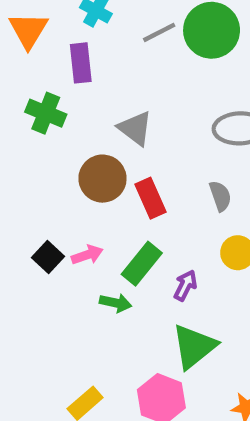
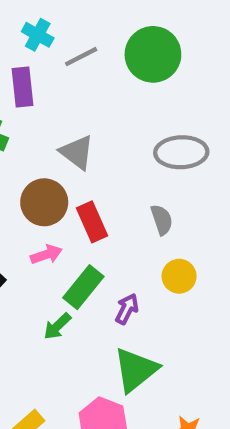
gray line: (159, 32) -> (81, 57), moved
pink arrow: (87, 255) -> (46, 254), moved
green arrow: (116, 303) -> (57, 326), turned 124

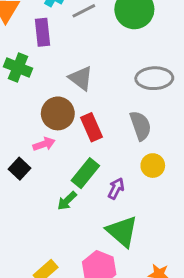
gray semicircle: (162, 220) -> (141, 126), size x1.4
pink arrow: (46, 254) -> (44, 144), moved
green triangle: (136, 370) -> (122, 231), turned -40

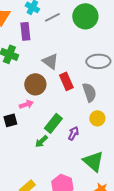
red rectangle: (91, 127) -> (66, 81), moved
black square: (19, 169) -> (10, 120), turned 32
green triangle: (122, 231) -> (93, 161), moved

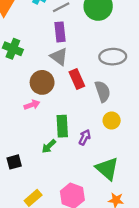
purple rectangle: (25, 31) -> (60, 32), moved
black square: (10, 120) -> (14, 162), moved
green rectangle: (53, 123) -> (62, 126), turned -42

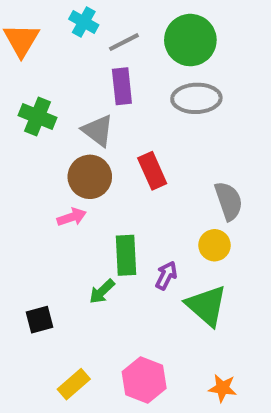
gray triangle: (59, 57) -> (98, 131), moved
gray ellipse: (113, 57) -> (196, 98), moved
gray semicircle: (103, 91) -> (229, 201), moved
green triangle: (107, 169) -> (206, 306), moved

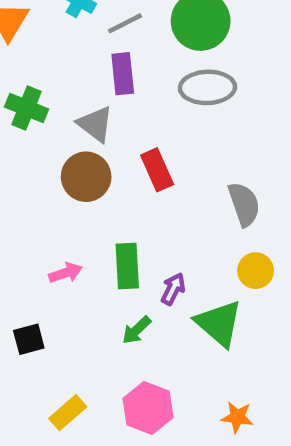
pink arrow: (72, 217) -> (65, 273), moved
yellow circle: (215, 245) -> (256, 271), moved
green arrow: (102, 291) -> (136, 330), moved

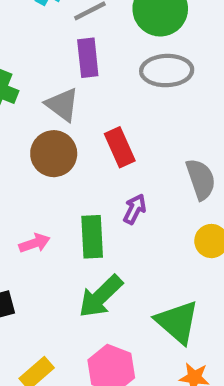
purple arrow: (173, 289) -> (135, 209), moved
green triangle: (219, 323) -> (177, 322), moved
green arrow: (136, 330) -> (101, 296), size x1.6

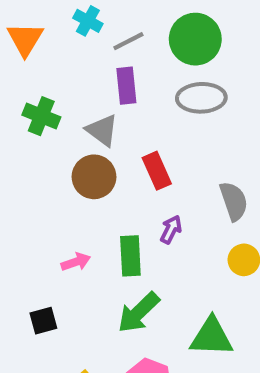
green triangle: (177, 322) -> (211, 337), turned -39

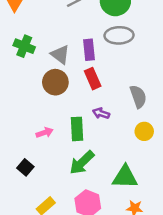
purple rectangle: (126, 86) -> (89, 50), moved
purple arrow: (171, 229) -> (101, 113), turned -98
black square: (43, 321) -> (25, 167), turned -35

